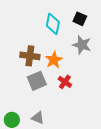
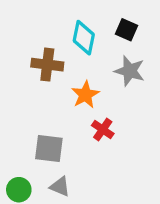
brown cross: (30, 56) -> (47, 65), moved
gray square: (37, 81) -> (49, 148), moved, turned 30

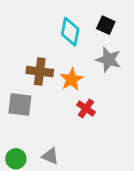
brown cross: (47, 65) -> (40, 71), moved
gray square: (49, 148) -> (20, 104), moved

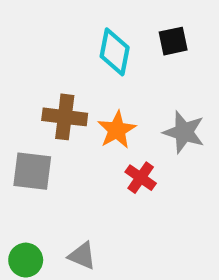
black square: (106, 25) -> (173, 41), turned -36
gray star: (108, 60) -> (184, 132), moved

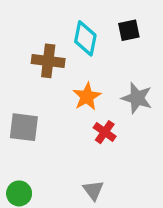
brown cross: (65, 117) -> (48, 61), moved
gray triangle: (82, 256) -> (93, 190), moved, turned 30

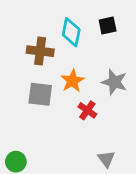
gray square: (24, 127) -> (40, 94), moved
gray triangle: (93, 190) -> (106, 159), moved

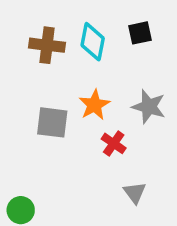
brown cross: (40, 51) -> (47, 45), moved
gray triangle: (106, 159) -> (135, 193), moved

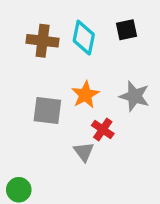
gray triangle: (135, 193) -> (84, 152), moved

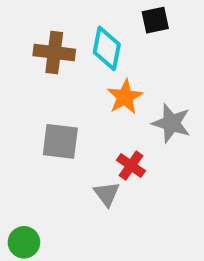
black square: (127, 30) -> (155, 20), moved
orange star: (85, 95) -> (125, 97), moved

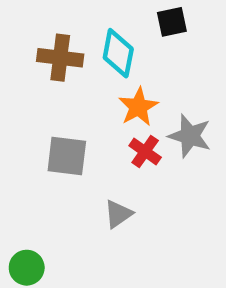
red cross: (131, 166) -> (145, 152), moved
gray triangle: (107, 194) -> (118, 214), turned 32

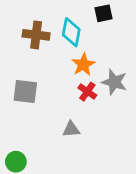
gray square: (67, 156) -> (25, 92), moved
gray triangle: (118, 214) -> (71, 129), turned 30

